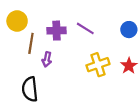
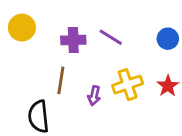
brown line: (31, 43) -> (61, 80), moved
purple arrow: (47, 59) -> (94, 96), moved

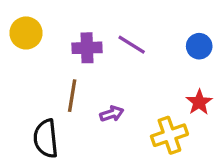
yellow cross: (128, 85) -> (169, 135), moved
purple arrow: (94, 96) -> (112, 114), turned -120

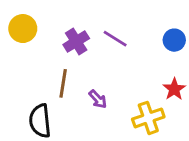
purple cross: (87, 48) -> (76, 41), turned -30
purple arrow: (112, 114) -> (98, 99), turned 66

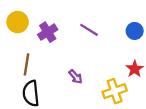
purple cross: (76, 41) -> (48, 32), moved
brown line: (63, 83) -> (26, 64), moved

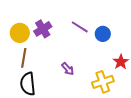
yellow circle: (18, 22) -> (20, 33), moved
blue circle: (135, 31) -> (103, 34), moved

